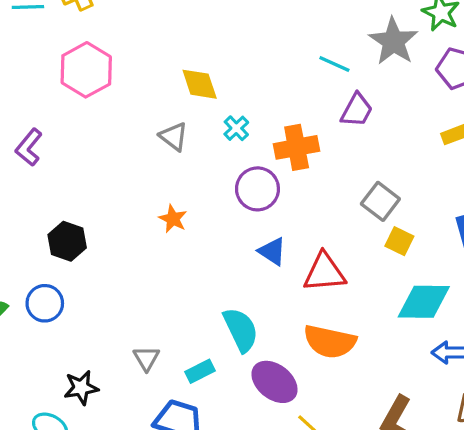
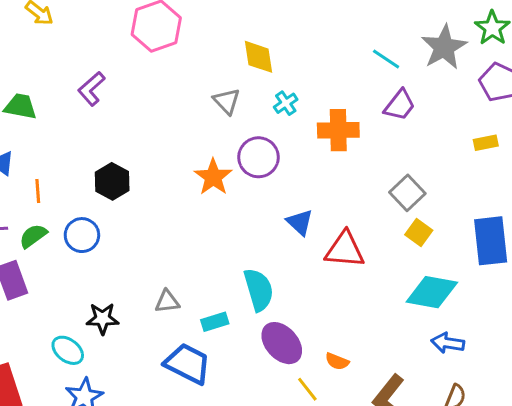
purple circle: (257, 189) -> (259, 157), moved
orange star: (173, 219) -> (213, 177), size x1.4
orange semicircle: (330, 342) -> (337, 361), moved, size x0.5
gray triangle: (146, 358) -> (167, 302), turned 44

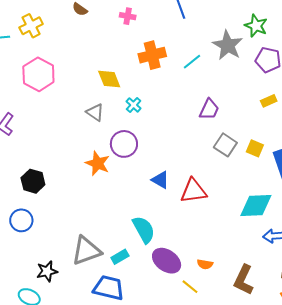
cyan line: (386, 59) -> (192, 62), turned -60
purple trapezoid: (400, 105) -> (209, 109), moved
orange cross: (338, 130) -> (152, 55), moved
yellow square: (419, 232) -> (255, 148), moved
gray triangle: (167, 302) -> (86, 251), size x1.8

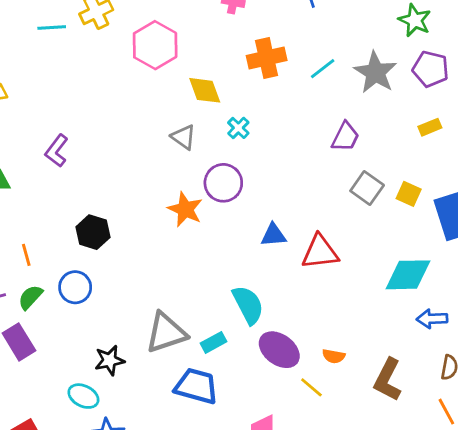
gray star: (228, 45) -> (375, 72), moved
pink hexagon: (38, 74) -> (155, 45), moved
blue triangle: (160, 180) -> (273, 235), turned -36

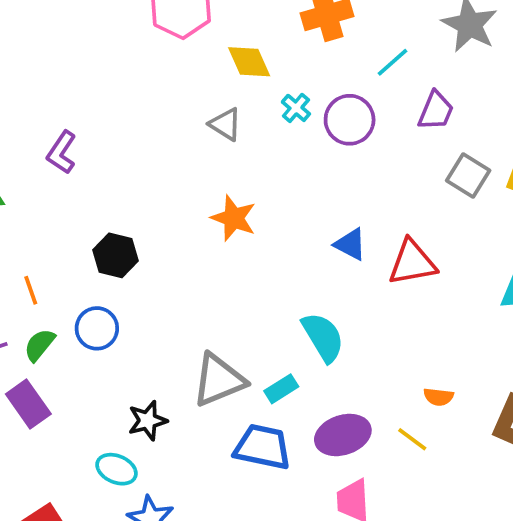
cyan line: (323, 69) -> (392, 62), moved
purple circle: (223, 183) -> (350, 120), moved
blue triangle: (273, 235) -> (350, 244), turned 36
purple ellipse: (279, 350) -> (343, 435), moved, turned -51

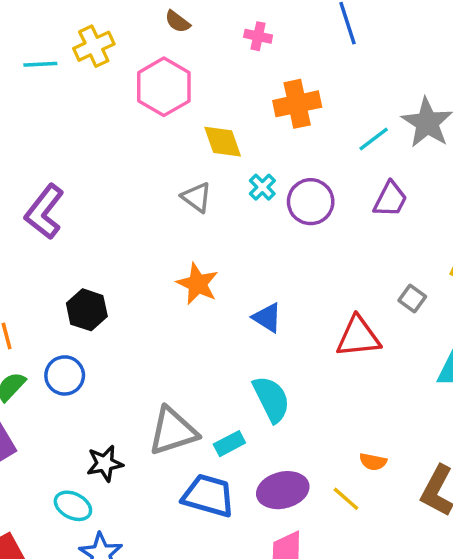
cyan line: (392, 62) -> (374, 139), moved
purple L-shape: (62, 152) -> (44, 212), size x1.4
gray square: (468, 175) -> (412, 298), moved, size x0.7
blue triangle: (350, 244) -> (267, 318), moved

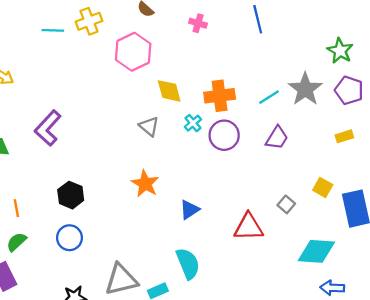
orange cross: (297, 104) -> (220, 96), moved
blue triangle: (267, 318) -> (189, 210), turned 50
blue circle: (65, 375) -> (69, 238), moved

